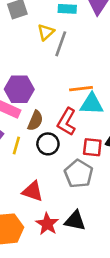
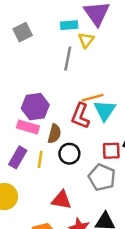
yellow triangle: (46, 32) -> (86, 40), moved
cyan triangle: (92, 104) -> (105, 110), turned -50
red L-shape: (67, 122) -> (80, 116), moved

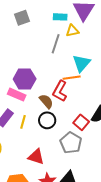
yellow triangle: (86, 40) -> (72, 31), turned 32
cyan triangle: (105, 110) -> (82, 63), moved
brown semicircle: (54, 134) -> (46, 101), moved, turned -63
red square: (111, 151) -> (81, 122), turned 35

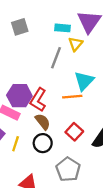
yellow triangle: (72, 31) -> (75, 44), turned -40
red L-shape: (60, 91) -> (38, 100), moved
red square: (81, 122) -> (74, 132), moved

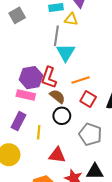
yellow triangle: (75, 44) -> (71, 19), turned -48
cyan triangle: (84, 81) -> (66, 52), moved
orange line: (72, 97) -> (81, 80), moved
yellow line: (16, 144) -> (39, 132), moved

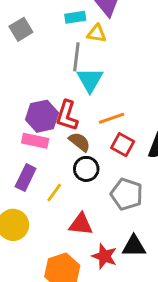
yellow line: (39, 132) -> (54, 193), turned 32

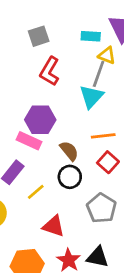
gray line: (76, 57) -> (99, 74), moved
red L-shape: (67, 116) -> (50, 71), moved

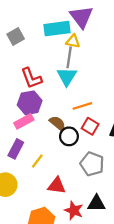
cyan rectangle: (91, 36) -> (57, 29), size x1.6
red L-shape: (50, 71) -> (31, 78), moved, turned -40
pink rectangle: (29, 141) -> (24, 121), turned -42
black circle: (70, 177) -> (69, 136), moved

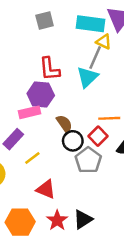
orange line: (82, 106) -> (109, 118), moved
gray pentagon: (92, 164) -> (88, 160), moved
black triangle: (96, 204) -> (83, 219), turned -48

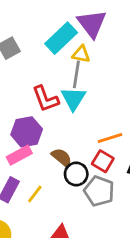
cyan rectangle: (91, 24) -> (61, 38), turned -36
red L-shape: (49, 69) -> (45, 99), moved
yellow line: (32, 158) -> (35, 194), moved

